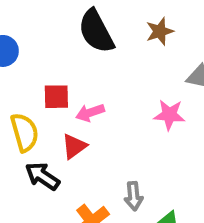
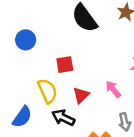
pink arrow: (90, 113) -> (113, 89), moved, turned 78

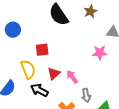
pink arrow: (113, 89) -> (72, 77), moved

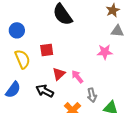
brown star: (90, 11) -> (113, 10), moved
yellow semicircle: (28, 69) -> (22, 59), moved

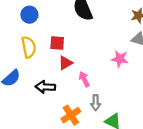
red triangle: (59, 74) -> (65, 63), moved
black arrow: (45, 91) -> (45, 87), turned -36

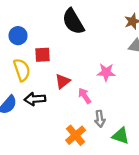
red square: (57, 43) -> (43, 55), moved
pink star: (120, 59) -> (106, 72), moved
black arrow: (45, 87) -> (35, 99), moved

